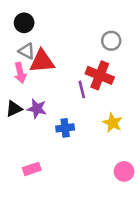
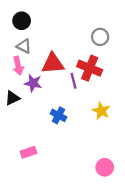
red triangle: (42, 61) -> (53, 63), moved
purple star: (37, 109) -> (33, 83), moved
blue cross: (65, 128) -> (59, 115), turned 35
pink circle: (124, 171) -> (105, 167), moved

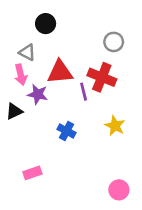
black circle: (22, 21) -> (46, 24), moved

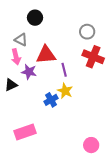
red cross: (102, 77) -> (93, 57), moved
yellow star: (115, 126) -> (65, 91), moved
blue cross: (66, 131) -> (51, 100), turned 32
pink rectangle: (32, 173) -> (25, 132), size x1.5

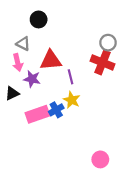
gray circle: (87, 32) -> (108, 43), moved
pink rectangle: (25, 132) -> (37, 114), moved

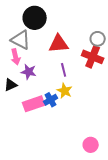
black circle: (39, 19) -> (35, 18), size x1.5
gray triangle: (23, 44) -> (21, 40), size x1.5
red triangle: (51, 60) -> (59, 44), moved

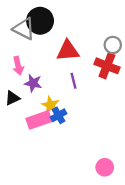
gray triangle: (21, 40) -> (24, 29), moved
yellow star: (65, 91) -> (50, 105), moved

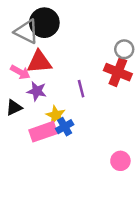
red triangle: (68, 51) -> (39, 62), moved
pink arrow: (18, 66) -> (20, 72), turned -48
pink circle: (105, 167) -> (120, 161), moved

